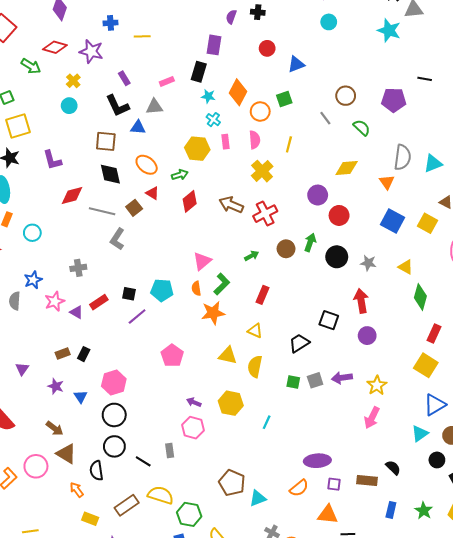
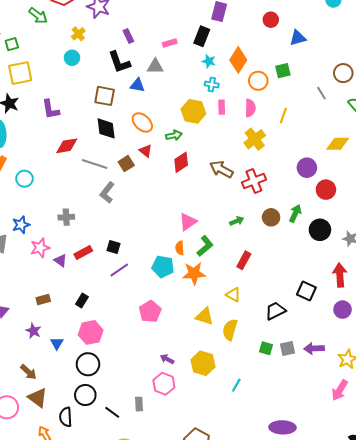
cyan cross: (213, 120) -> (212, 84), turned -32
cyan pentagon: (162, 290) -> (163, 267), moved
black rectangle: (84, 354) -> (82, 301), moved

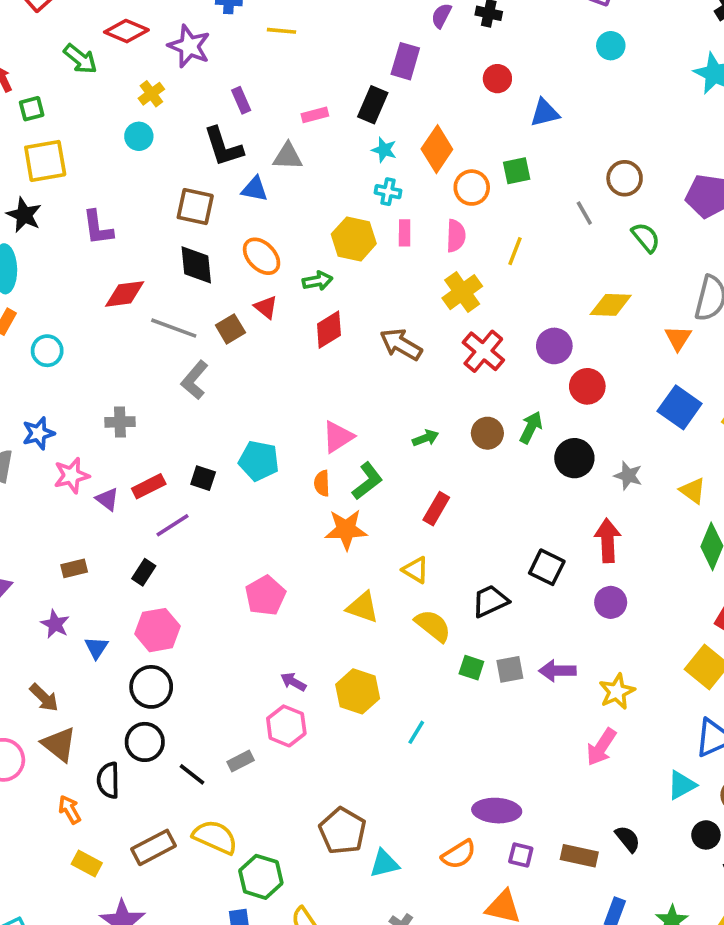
red cross: (254, 181) -> (483, 351), moved, turned -30
cyan pentagon: (163, 267) -> (259, 461), moved
purple line: (119, 270) -> (172, 525), moved
yellow semicircle: (230, 330) -> (433, 626), moved, turned 110
gray rectangle: (139, 404) -> (241, 761), turned 64

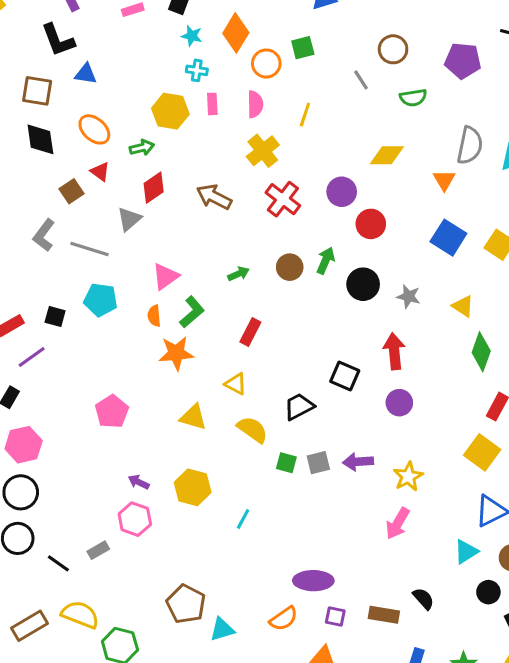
gray triangle: (288, 156) -> (129, 219), moved, turned -40
green semicircle: (646, 237) -> (413, 98), turned 124
gray line: (174, 328) -> (89, 249), moved

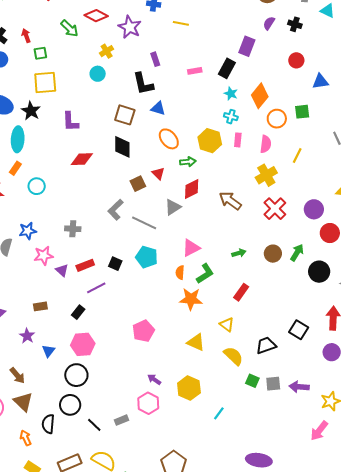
orange ellipse: (94, 129) -> (169, 139), moved

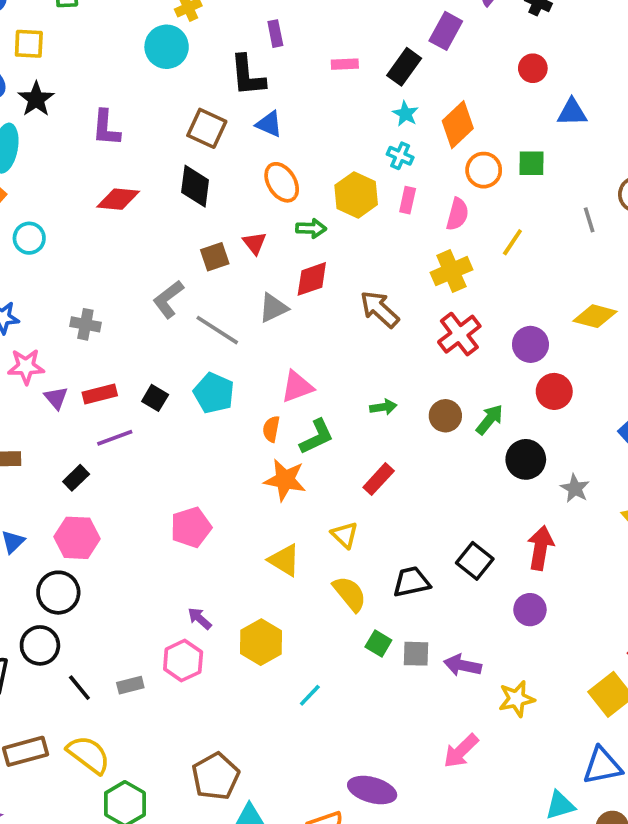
cyan circle: (98, 74) -> (167, 47), size x1.5
yellow square: (45, 82) -> (29, 44), moved, size x0.7
pink arrow: (319, 431) -> (461, 751), moved

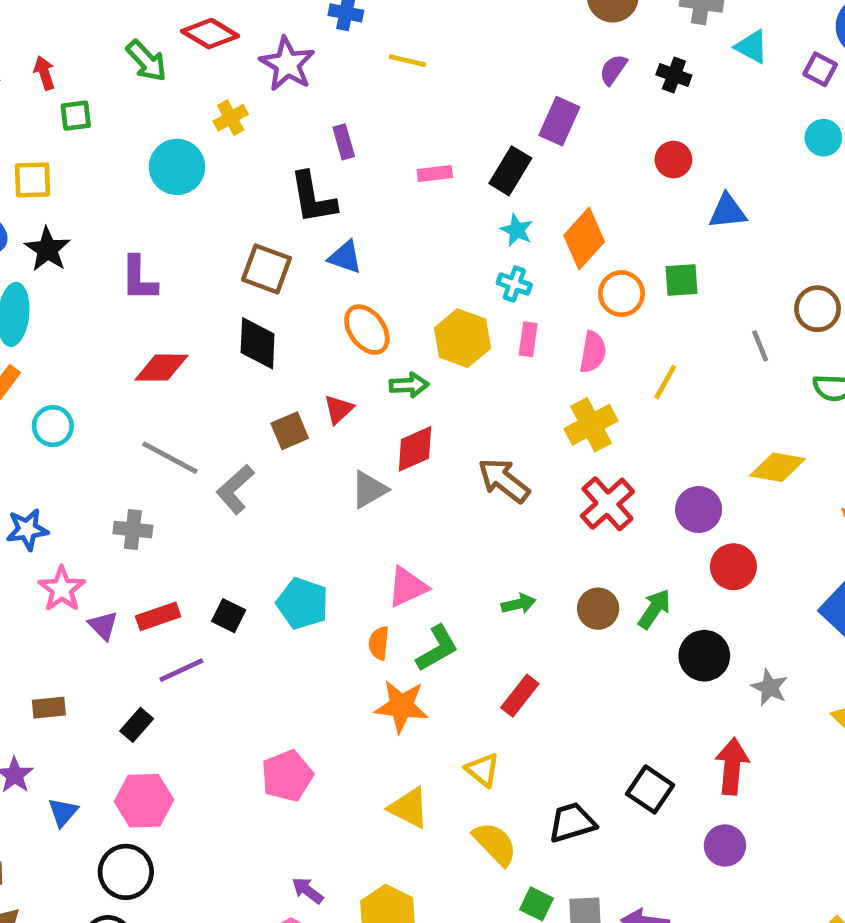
cyan circle: (167, 47) -> (177, 167), moved
red triangle: (254, 243) -> (339, 409), turned 30
gray line: (217, 330) -> (170, 458), moved
pink star: (26, 366) -> (62, 589), turned -30

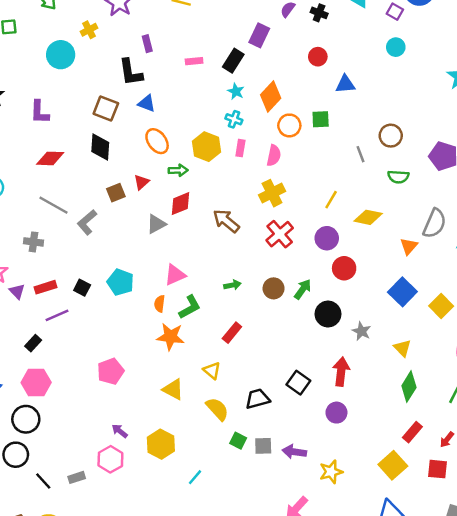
yellow line: (665, 382) -> (331, 200), moved

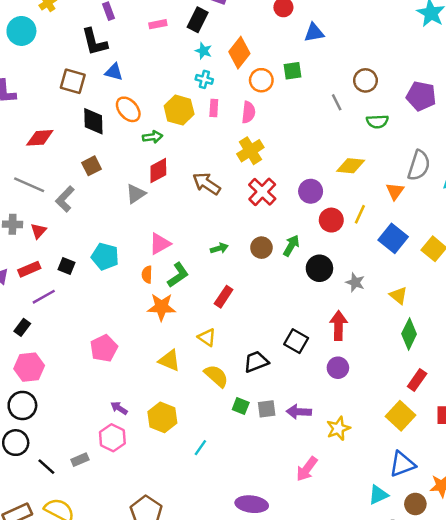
black diamond: (100, 147) -> (93, 121), moved
red diamond: (50, 158) -> (40, 138), moved
red triangle: (141, 182) -> (38, 231), moved
yellow line: (331, 200) -> (360, 214), moved

